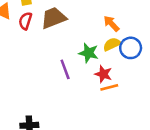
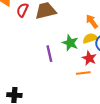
red star: (103, 74) -> (89, 58), moved

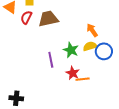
red star: (89, 58) -> (73, 73), moved

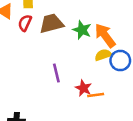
orange arrow: (92, 30) -> (105, 35), size x1.5
green star: (71, 50) -> (82, 30), moved

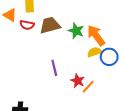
red semicircle: (25, 23) -> (27, 25), turned -104
orange line: (96, 95) -> (88, 87), turned -40

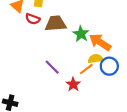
orange arrow: (96, 35) -> (100, 42), turned -30
purple line: (54, 68) -> (52, 67), turned -42
orange line: (88, 87) -> (86, 69), moved

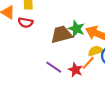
brown trapezoid: (56, 24) -> (61, 35), moved
red star: (73, 84) -> (75, 70), moved

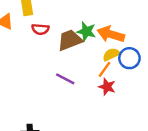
red semicircle: (26, 23) -> (40, 29), moved
red star: (75, 70) -> (107, 87), moved

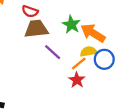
brown trapezoid: (70, 40) -> (36, 29), moved
purple line: (65, 79) -> (53, 52), moved

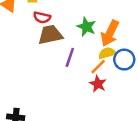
orange arrow: (93, 33) -> (110, 33), turned -90
purple line: (53, 52) -> (70, 57), turned 72

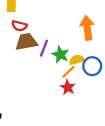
green star: (86, 27) -> (60, 55), moved
orange arrow: (110, 33) -> (87, 28), moved, turned 145
purple line: (70, 57) -> (44, 48), moved

